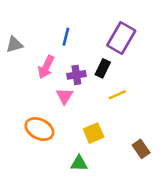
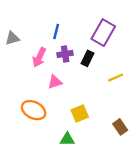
purple cross: (76, 75) -> (65, 54), moved
yellow line: (117, 95) -> (116, 78), moved
pink triangle: (65, 96) -> (55, 82), turned 40

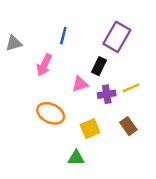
purple cross: (65, 54) -> (107, 94), moved
pink triangle: (55, 82) -> (80, 84), moved
orange ellipse: (34, 110) -> (51, 113), moved
brown rectangle: (120, 127) -> (128, 126), moved

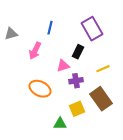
purple rectangle: (117, 37) -> (92, 29), turned -60
purple cross: (107, 94) -> (76, 81), moved
brown rectangle: (128, 126) -> (101, 99), size x1.6
yellow square: (90, 129) -> (77, 109), moved

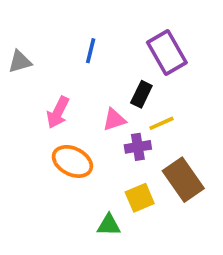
pink arrow: (35, 51) -> (58, 112), moved
yellow line: (103, 69) -> (161, 123), moved

